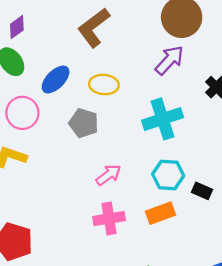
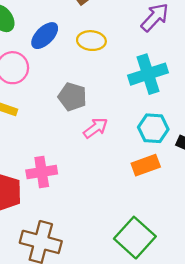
gray pentagon: (84, 123) -> (72, 97), moved
pink cross: (109, 219) -> (42, 172), moved

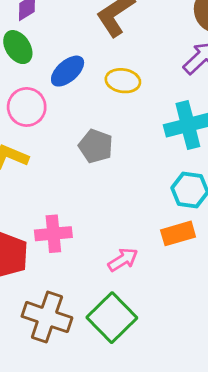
pink arrow: (96, 128) -> (123, 260), moved
green square: (135, 238) -> (112, 318), moved

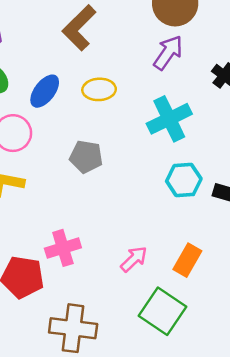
orange rectangle: (178, 233) -> (187, 260), moved, turned -32
green square: (112, 318) -> (162, 311), moved

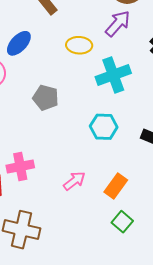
yellow ellipse: (99, 89) -> (79, 45), moved
cyan hexagon: (184, 180) -> (104, 127), moved
green square: (162, 311) -> (122, 222), moved, size x0.6

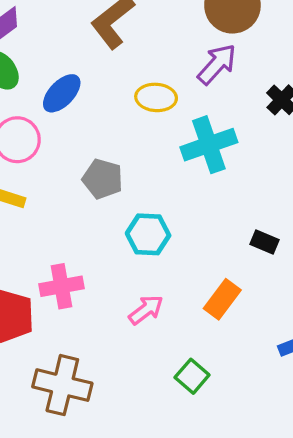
cyan hexagon: (104, 127) -> (148, 234), moved
orange rectangle: (116, 186) -> (222, 299), moved
green square: (122, 222) -> (192, 376), moved

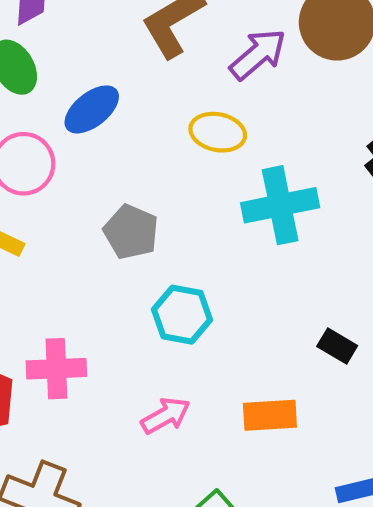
purple arrow: (217, 64) -> (258, 54), moved
orange rectangle: (222, 299) -> (270, 415), turned 42

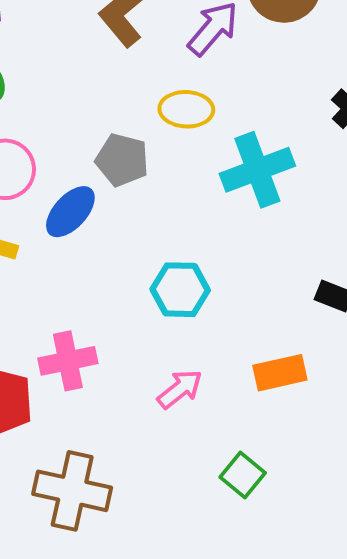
blue ellipse: (92, 109) -> (70, 212), moved
gray pentagon: (131, 232) -> (122, 160), moved

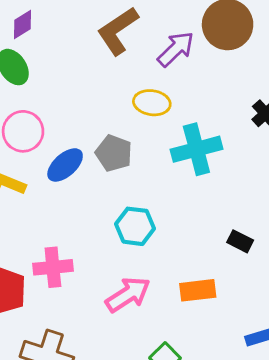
gray pentagon: (122, 160) -> (114, 153), moved
pink arrow: (180, 389) -> (128, 295), size x1.4

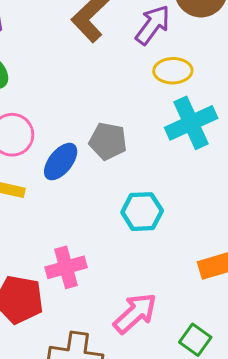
yellow ellipse: (152, 103) -> (173, 71), moved
pink arrow: (128, 295) -> (135, 313), moved

